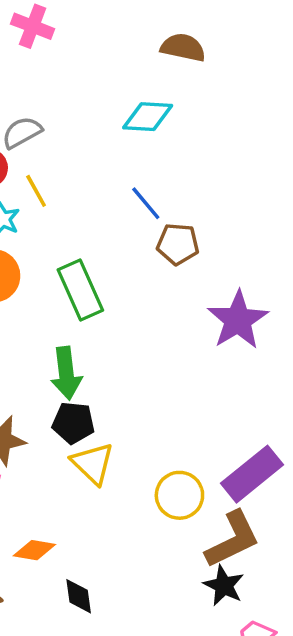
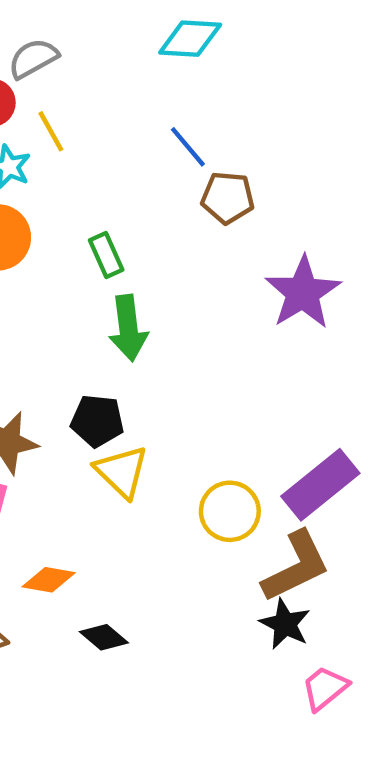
green rectangle: (80, 290) -> (106, 255), size x0.6
green arrow: (66, 373) -> (128, 328), moved
black diamond: (79, 596) -> (104, 637), turned -42

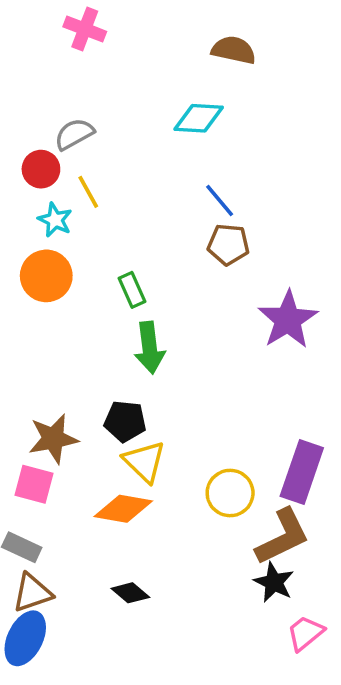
blue line: (188, 147) -> (220, 201), moved
purple rectangle: (320, 485) -> (302, 472), turned -32
orange diamond: (49, 580) -> (123, 509), moved, size x1.4

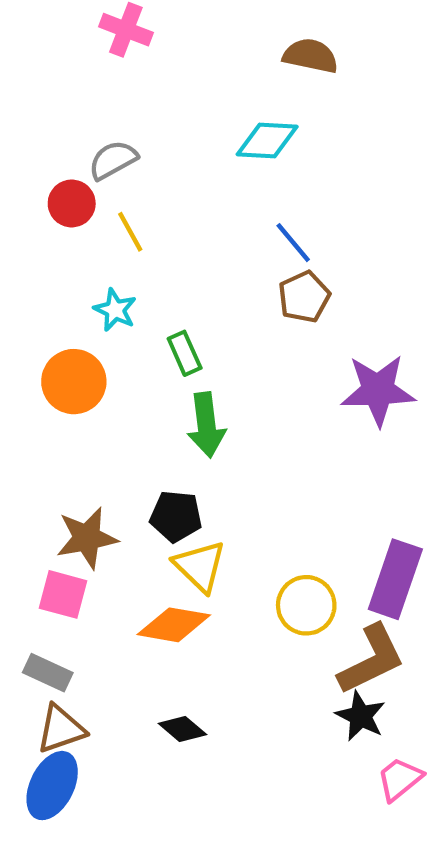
cyan star: (55, 220) -> (115, 310), moved
brown pentagon: (228, 244) -> (304, 297), turned -30
orange circle: (46, 276) -> (74, 382), moved
purple star: (288, 320) -> (378, 390), turned 30

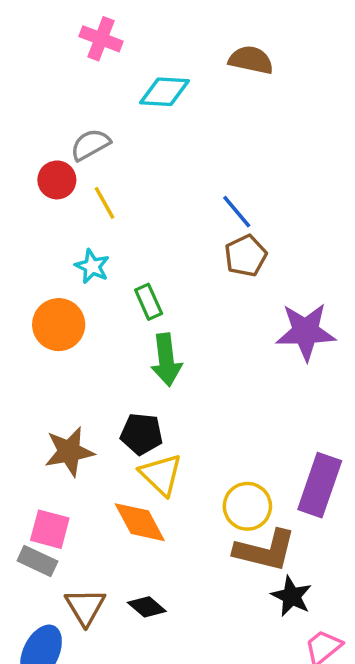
cyan diamond: (267, 140) -> (164, 92), moved
pink square: (63, 594) -> (50, 529), moved
orange diamond: (174, 625) -> (140, 522), turned 52
brown L-shape: (371, 660) -> (265, 550), moved, turned 40
brown triangle: (61, 729) -> (85, 607), moved, turned -42

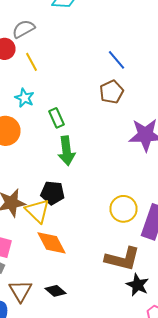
blue line: (237, 212) -> (116, 60), moved
yellow triangle: (161, 475) -> (38, 211), moved
yellow circle: (247, 506) -> (124, 209), moved

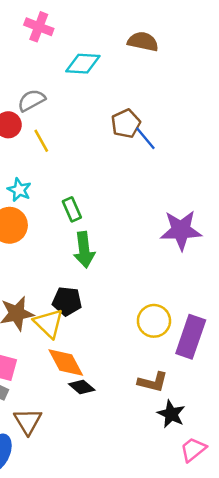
brown pentagon: (112, 92) -> (126, 124), moved
cyan star: (24, 98) -> (19, 190), moved
brown L-shape: (122, 259) -> (153, 382), size x0.7
black diamond: (56, 291) -> (82, 387), moved

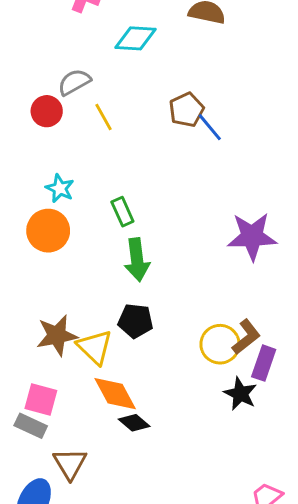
yellow line: (41, 141) -> (103, 117), moved
black pentagon: (67, 301) -> (136, 321), moved
purple rectangle: (191, 337) -> (264, 363), size x0.7
brown L-shape: (153, 382) -> (246, 337), moved, turned -52
black star: (171, 414) -> (240, 394), moved

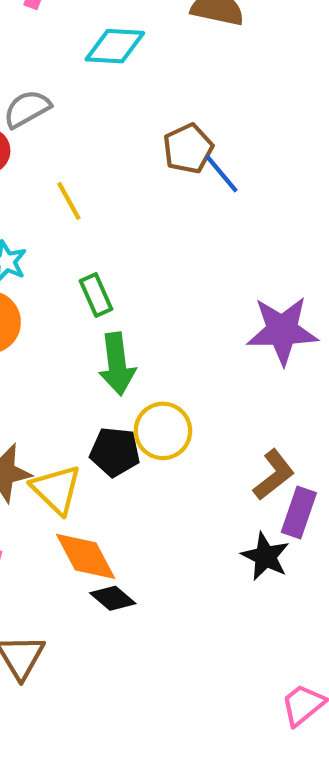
yellow line: (103, 117) -> (69, 201), moved
yellow circle: (220, 344) -> (163, 431), moved

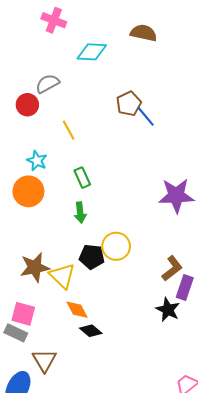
green arrow: (117, 364) -> (80, 212), moved, size x0.7
orange diamond: (86, 556) -> (77, 310), size x0.7

